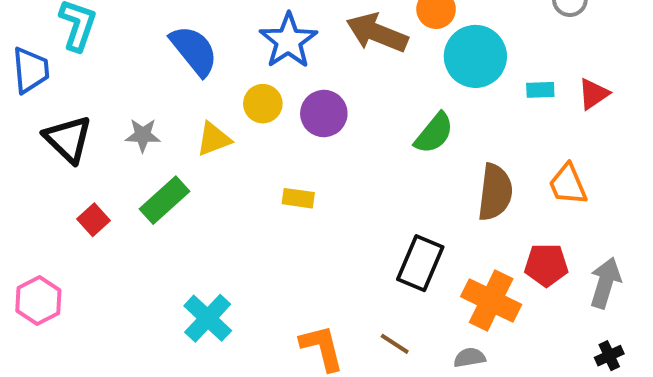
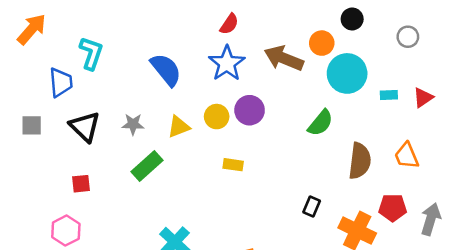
yellow circle: (263, 104) -> (217, 117), moved
red square: (94, 220) -> (81, 184), moved, turned 36
black rectangle: (420, 263) -> (312, 206), size x0.6

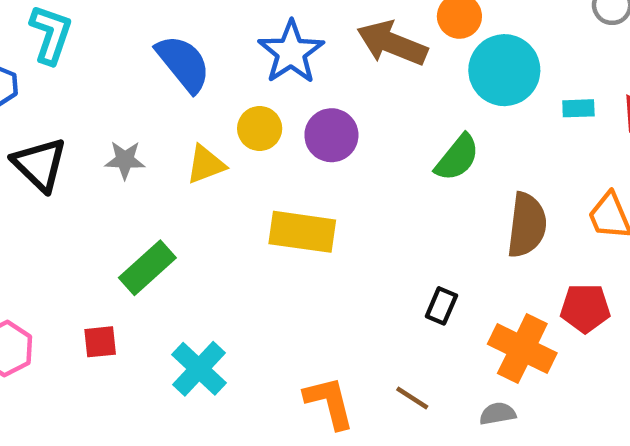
yellow circle: (217, 117) -> (260, 128), moved
yellow rectangle: (233, 165) -> (302, 232), size x1.8
green rectangle: (147, 166) -> (147, 268), moved
red square: (81, 184) -> (100, 342), moved

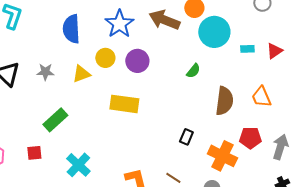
blue semicircle: (183, 63) -> (71, 29), turned -144
green semicircle: (457, 158) -> (193, 71), size x0.7

